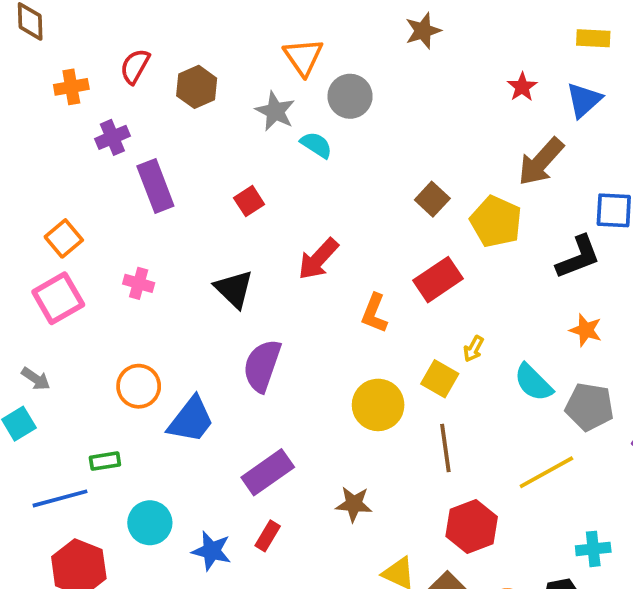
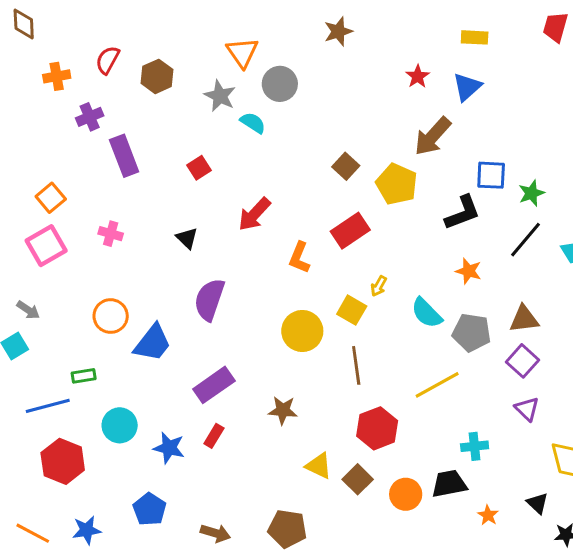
black triangle: (234, 289) -> (187, 238), size x0.7

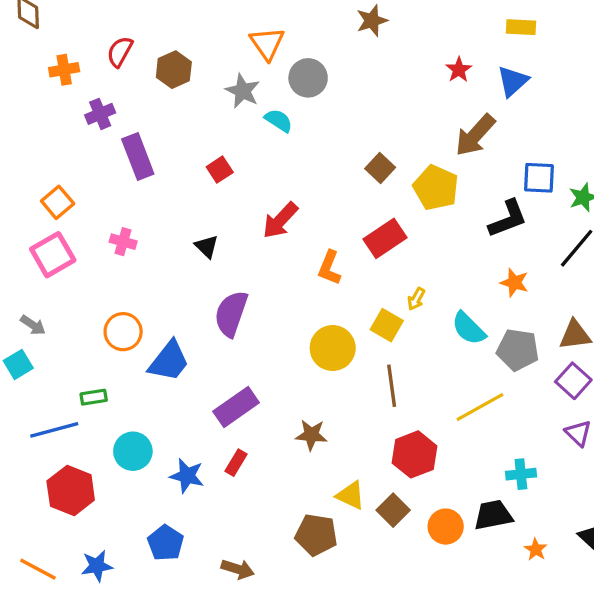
brown pentagon: (287, 529) -> (316, 535), moved

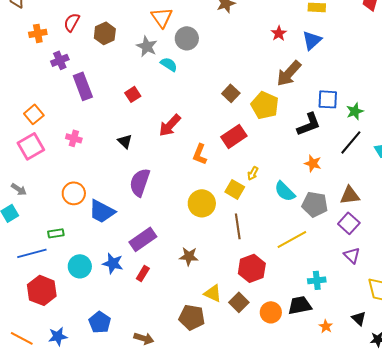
blue trapezoid: (169, 361) -> (102, 211), turned 80
blue star: (187, 476) -> (113, 263), moved

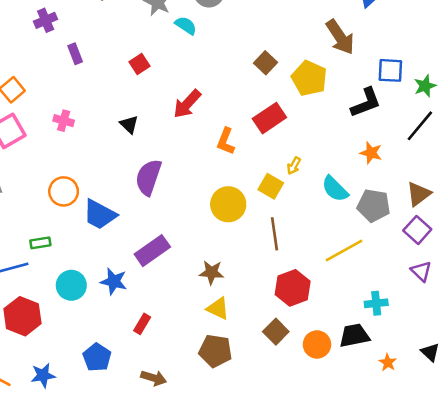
brown arrow: (289, 73) -> (340, 37), turned -76
purple rectangle: (83, 86) -> (75, 54), size x0.6
brown triangle: (350, 195) -> (419, 194), turned -30
red rectangle: (143, 273) -> (142, 324), moved
yellow triangle: (213, 293) -> (218, 308), moved

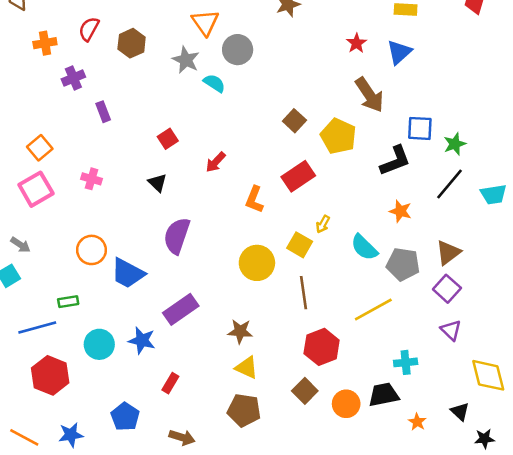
red square: (139, 64) -> (168, 139), moved
red arrow: (187, 104) -> (216, 162), size x0.7

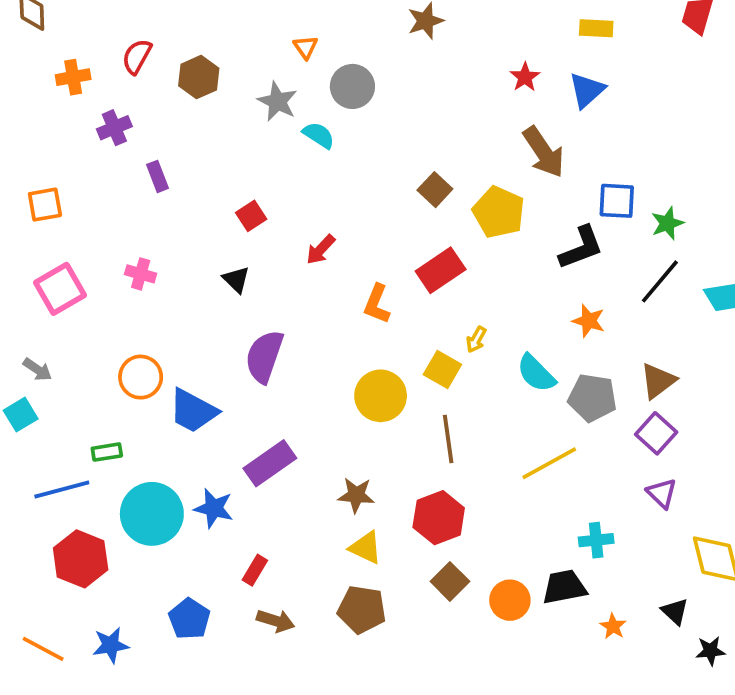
orange triangle: (205, 22) -> (306, 47), size x0.6
orange square: (40, 148) -> (45, 205), moved, turned 30
cyan circle: (99, 344) -> (152, 514), size x1.4
red hexagon: (322, 347) -> (439, 518), moved
brown arrow: (182, 437) -> (276, 621), moved

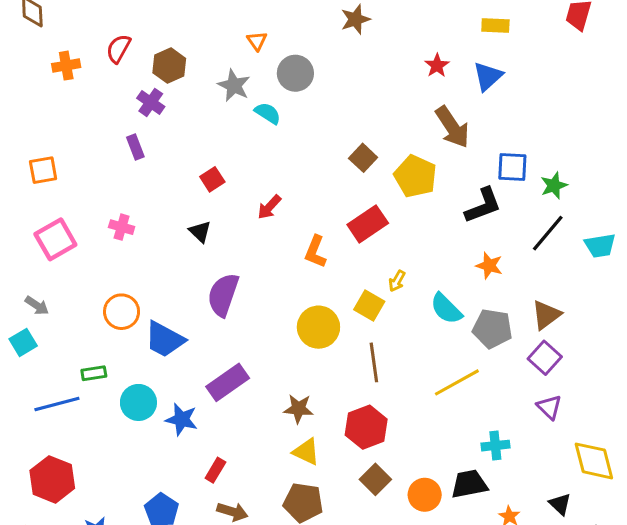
purple cross: (114, 128) -> (151, 102), moved, turned -32
cyan circle: (152, 514) -> (138, 402), moved, size x0.7
red hexagon: (81, 559) -> (52, 479), moved

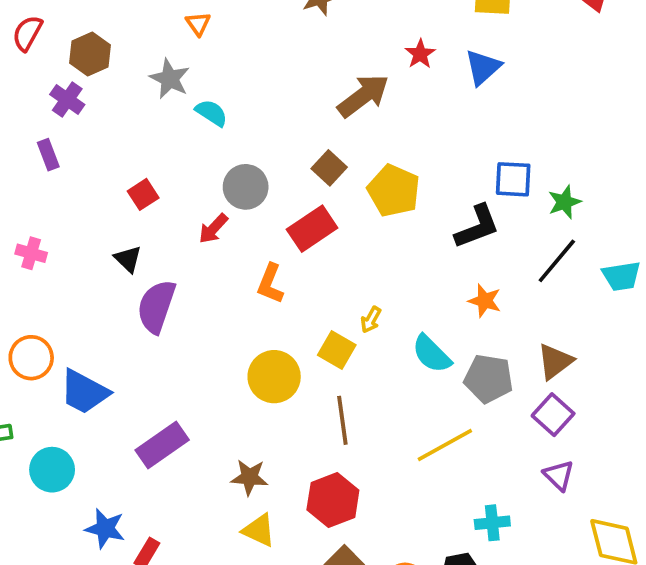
gray circle: (295, 73) -> (246, 187), moved
brown arrow: (452, 127) -> (363, 96), moved, turned -93
red rectangle: (368, 224) -> (312, 229), moved
purple semicircle: (223, 295) -> (156, 306), moved
blue star: (182, 419) -> (105, 528), moved

